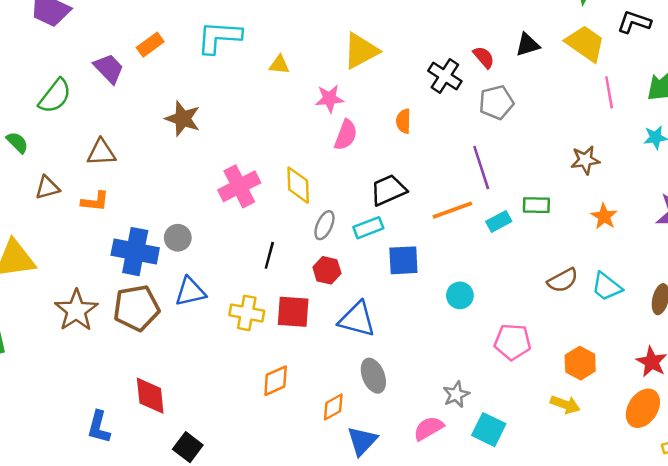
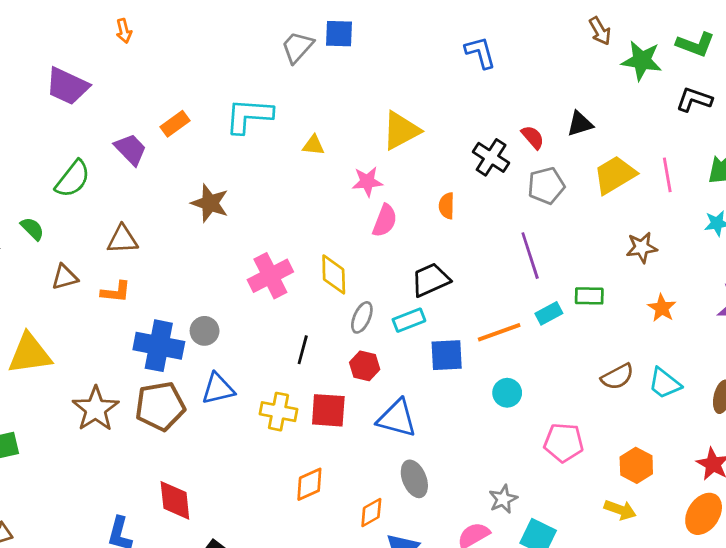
yellow trapezoid: (585, 43) -> (615, 175), moved, turned -66
orange line: (452, 210) -> (499, 332), moved

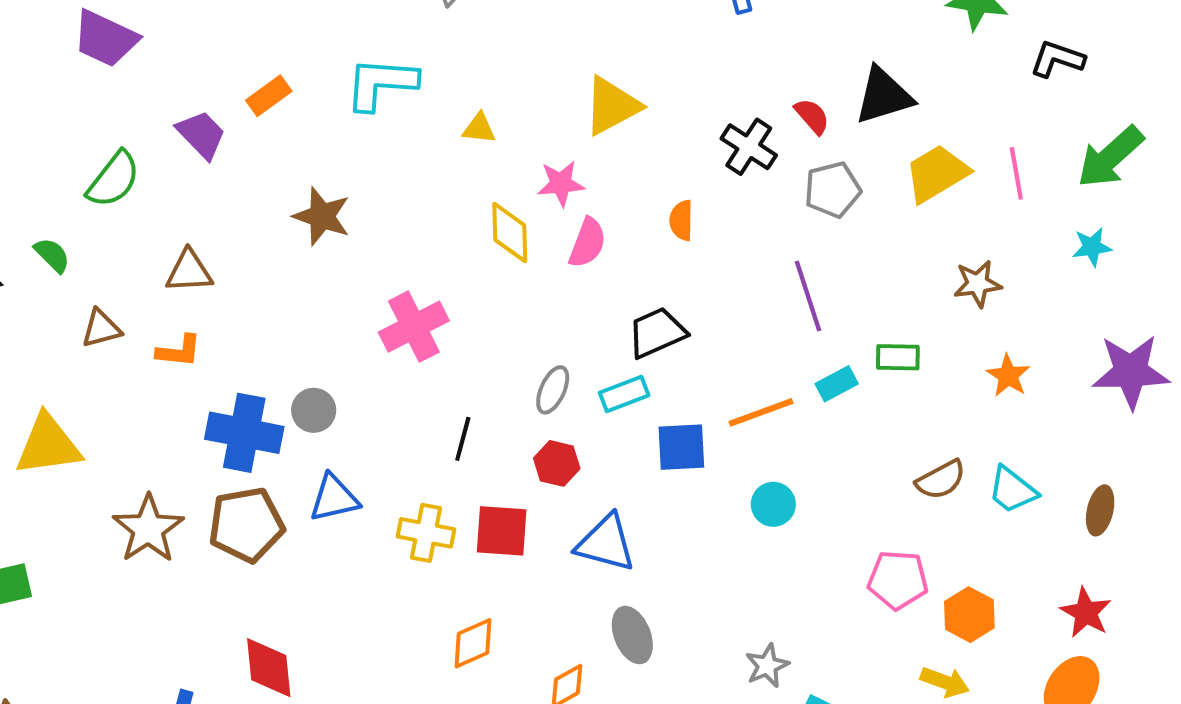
black triangle: (580, 124) -> (884, 96), size x1.5
yellow diamond: (334, 274) -> (510, 233), moved
pink pentagon: (564, 443) -> (898, 580), moved

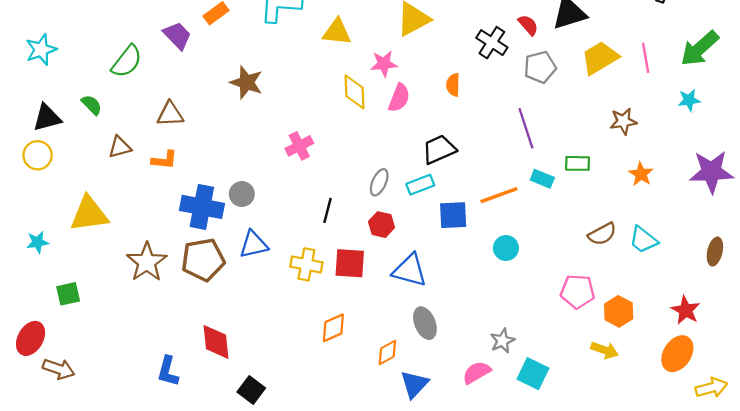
yellow triangle: (479, 128) -> (337, 32), size x1.5
pink cross: (414, 327) -> (299, 146), size x0.7
cyan rectangle: (837, 384) -> (542, 179), turned 50
brown ellipse: (1100, 510) -> (715, 252), moved

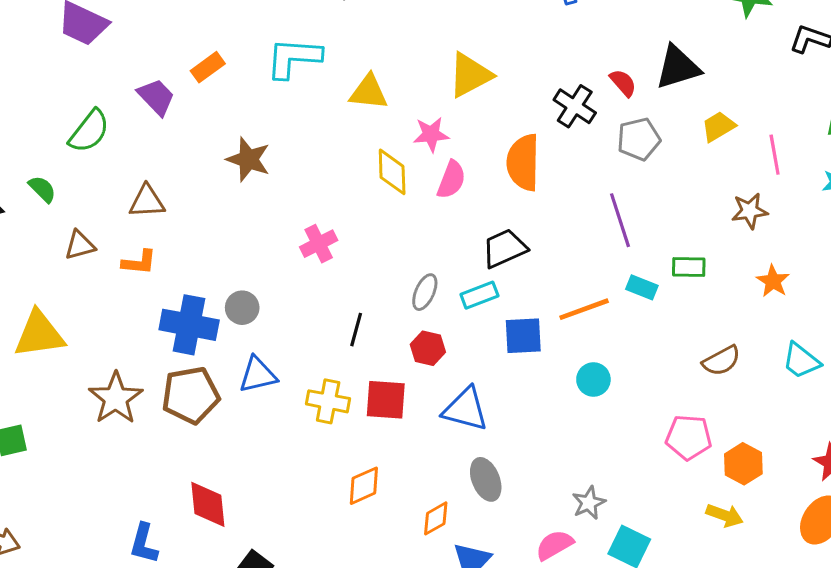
yellow trapezoid: (600, 58) -> (718, 127), size x0.7
pink line: (646, 58) -> (775, 155), moved
orange semicircle: (453, 85) -> (523, 162), size x1.8
cyan trapezoid: (643, 240) -> (801, 361), moved

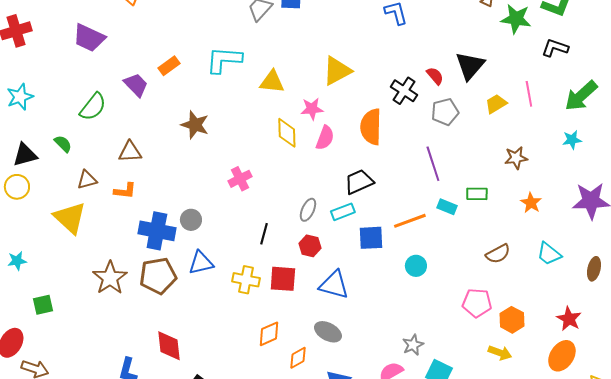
black triangle: (678, 67) -> (470, 66), turned -32
pink line: (775, 155) -> (529, 94), moved
yellow triangle: (39, 334) -> (70, 218), moved, turned 51
gray ellipse: (486, 479) -> (328, 332), moved, turned -40
orange diamond: (436, 518) -> (298, 358), moved

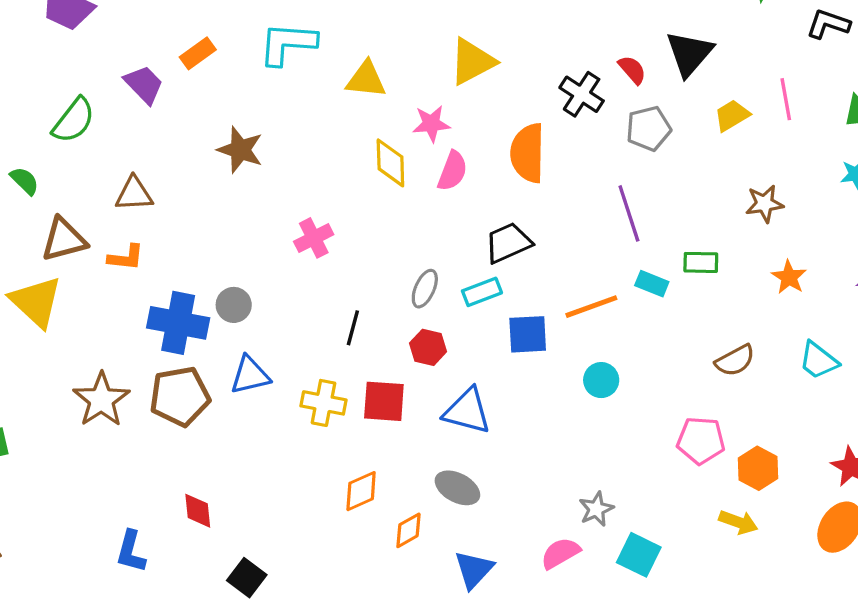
brown triangle: (87, 180) -> (64, 240), size x1.4
red diamond: (169, 346) -> (198, 511), size x0.7

